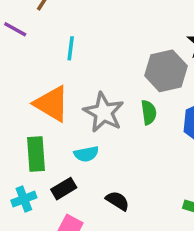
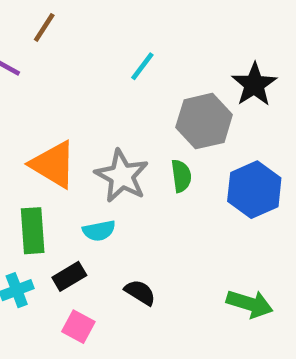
cyan line: (71, 48) -> (142, 66), moved, turned 30

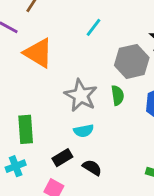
orange triangle: (53, 164) -> (38, 53), moved
cyan semicircle: (99, 231) -> (84, 131), moved
black rectangle: (69, 276) -> (62, 158), moved

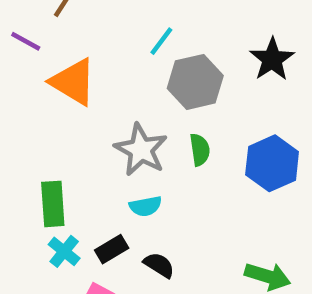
gray hexagon: (132, 61) -> (195, 82), moved
cyan cross: (16, 166) -> (64, 251), moved, turned -30

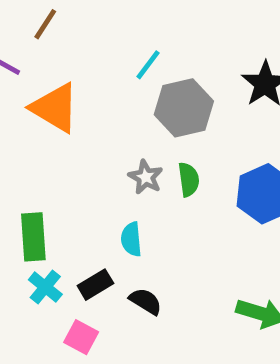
gray star: (141, 150) -> (146, 177), moved, size x0.6
cyan semicircle: (146, 206) -> (131, 239), turned 96

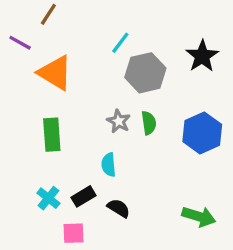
green rectangle: (33, 237) -> (52, 135), moved
pink square: (81, 337) -> (74, 233), turned -30

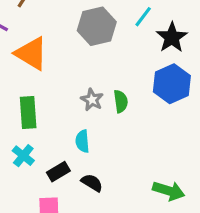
cyan line: (120, 43) -> (143, 17), moved
gray hexagon: (145, 73) -> (97, 26), moved
blue hexagon: (202, 133) -> (172, 84), moved
cyan cross: (48, 198) -> (23, 156), moved

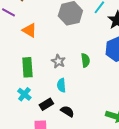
orange triangle: (31, 53) -> (29, 30), size x0.7
gray star: (92, 100) -> (58, 61), moved

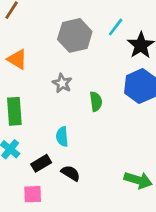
gray star: (58, 61) -> (62, 83), moved

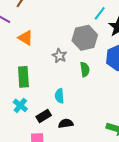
gray hexagon: (75, 35) -> (85, 38), moved
black semicircle: (71, 173) -> (66, 123), turned -40

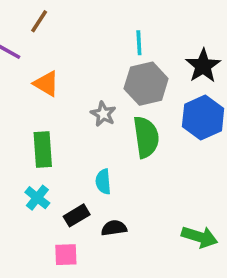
cyan line: (100, 13) -> (139, 43), moved, turned -40
green semicircle: (85, 69) -> (146, 137), size x1.6

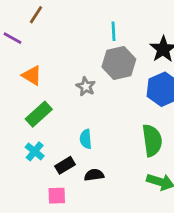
orange triangle: (46, 84) -> (32, 75), moved
green semicircle: (146, 137) -> (152, 140), moved
green rectangle: (43, 150) -> (39, 114), turned 52

